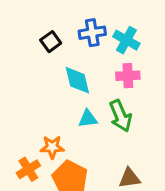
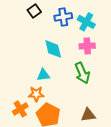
black square: (51, 42) -> (34, 11), moved
cyan triangle: (88, 119) -> (43, 75), moved

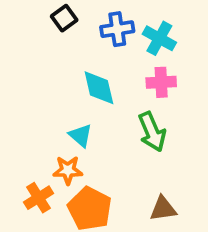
cyan triangle: (43, 75) -> (81, 135), turned 48

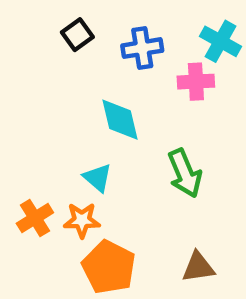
cyan cross: (159, 38) -> (221, 41), moved
pink cross: (161, 82) -> (196, 82), moved
orange cross: (38, 198) -> (35, 218), moved

